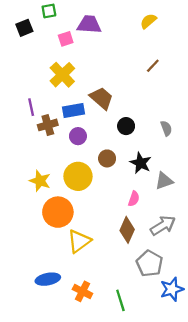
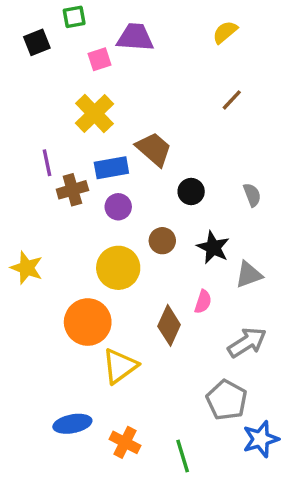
yellow star: (40, 181) -> (27, 268), moved
brown diamond: (127, 230) -> (169, 325), moved

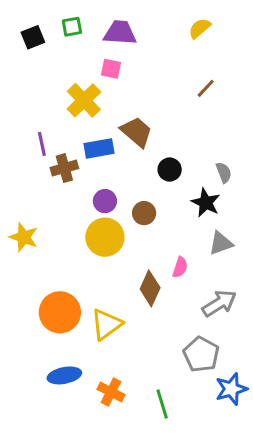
green square: (74, 17) -> (72, 27), moved
pink square: (100, 59) -> (111, 69), moved, turned 30
purple circle: (118, 207) -> (105, 201), moved
black star: (213, 247) -> (206, 203), moved
orange circle: (88, 322) -> (60, 312), moved

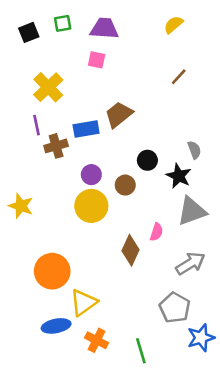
yellow cross: (84, 100) -> (48, 87), moved
brown trapezoid: (137, 132) -> (119, 115), turned -80
black circle: (170, 170) -> (147, 160), moved
gray triangle: (221, 243) -> (192, 211), size x1.4
yellow triangle: (106, 324) -> (83, 302), moved

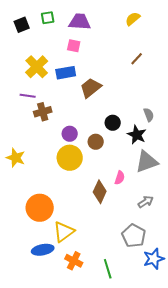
purple line: (37, 125) -> (28, 96), turned -70
blue rectangle: (86, 129) -> (66, 73), moved
gray arrow: (190, 263) -> (146, 202), size x0.7

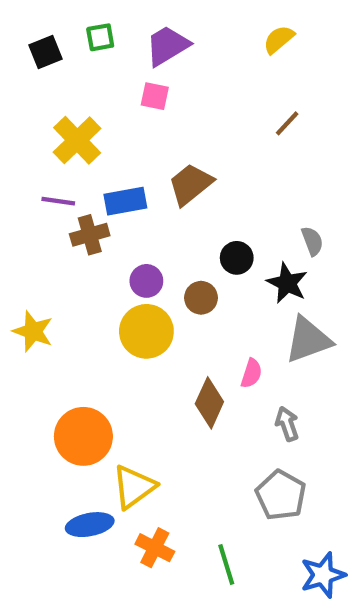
purple trapezoid: (80, 22) -> (167, 46), turned -35
blue rectangle: (66, 73) -> (125, 201), moved
gray arrow: (146, 202) -> (287, 424), moved, turned -77
blue star: (154, 259) -> (323, 575), moved

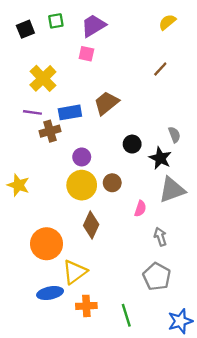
yellow semicircle: (279, 39) -> (167, 22), moved
brown circle: (201, 298) -> (112, 183), moved
brown diamond: (209, 403) -> (91, 225), moved
orange cross: (155, 548) -> (86, 306), turned -30

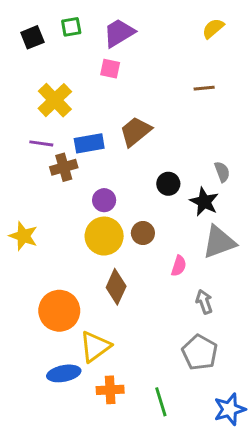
brown line: (160, 69) -> (204, 88), turned 42

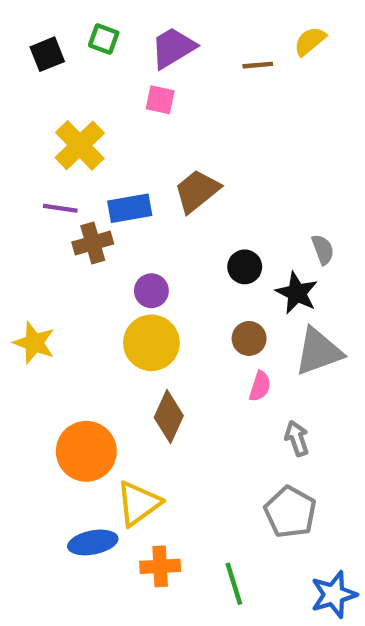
green square: (71, 27) -> (104, 39), turned 30
brown line: (204, 88) -> (258, 65), moved
brown circle: (143, 233) -> (249, 338), moved

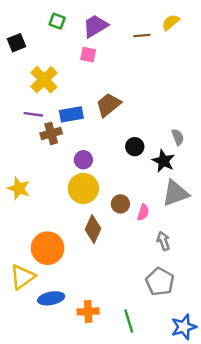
black square: (47, 54) -> (16, 43), moved
brown circle: (249, 338) -> (120, 204), moved
yellow triangle: (138, 503) -> (22, 277), moved

